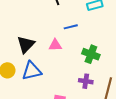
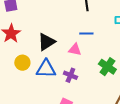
blue line: (71, 27) -> (86, 34), moved
purple cross: (86, 81) -> (70, 75), moved

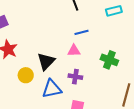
black triangle: (46, 42) -> (46, 61), moved
blue triangle: (46, 69) -> (52, 89), moved

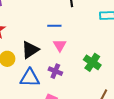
blue line: (81, 32) -> (54, 26), moved
pink triangle: (74, 51) -> (60, 45), turned 48

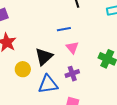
purple cross: (55, 71) -> (72, 74), turned -32

